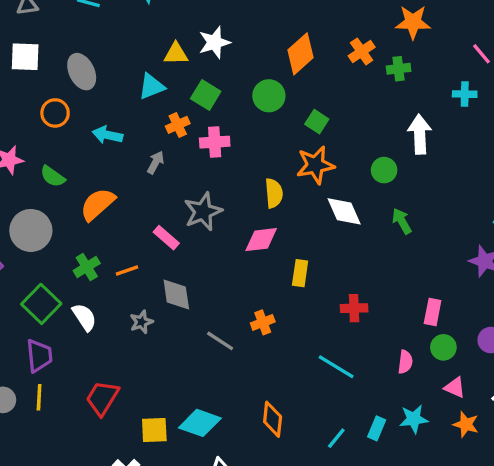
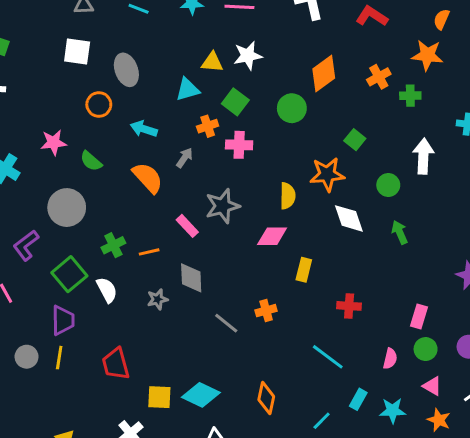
green square: (317, 122) -> (355, 140), moved
orange semicircle: (97, 204) -> (148, 178), moved, turned 84
red trapezoid: (102, 398) -> (116, 364), turned -52
cyan rectangle: (377, 428) -> (358, 399), moved

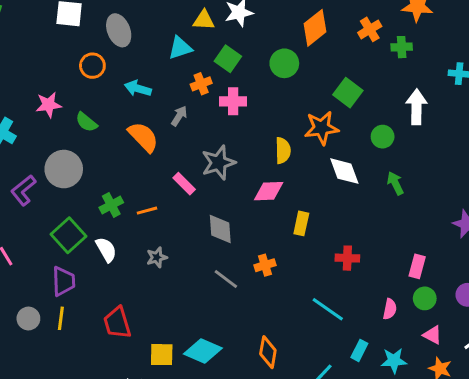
green square: (355, 140) -> (348, 93), size x1.4
purple L-shape: (26, 245) -> (23, 190), moved
gray diamond: (191, 278) -> (220, 229), moved

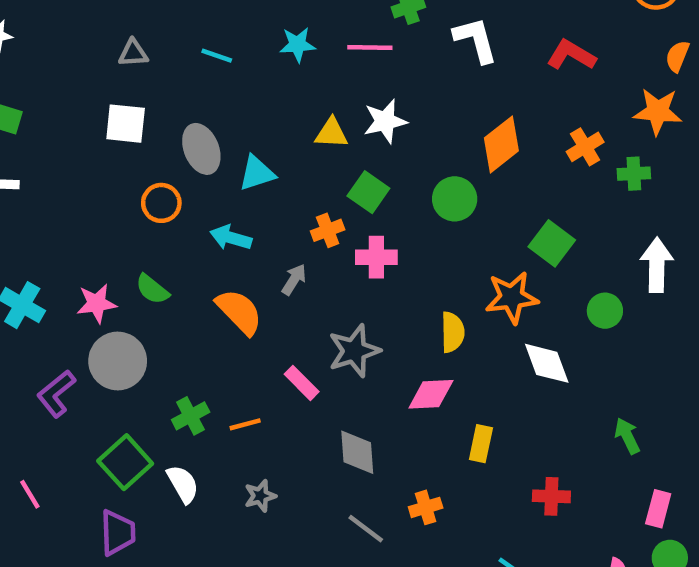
cyan triangle: (180, 48) -> (257, 173), moved
pink star: (49, 105) -> (97, 303), moved
green arrow: (395, 183) -> (627, 436), moved

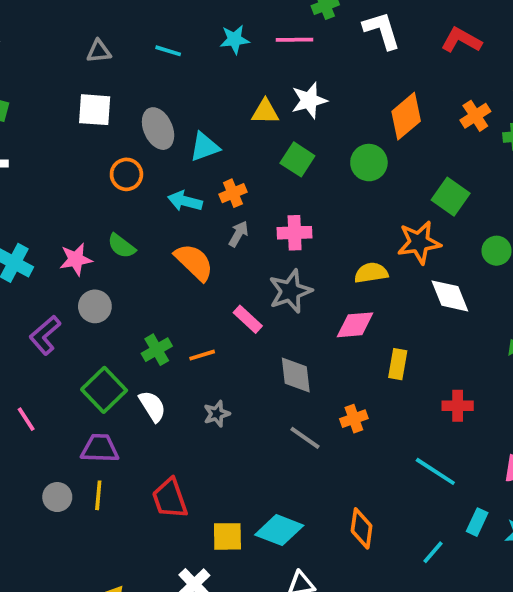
orange cross: (328, 230) -> (233, 193), moved
pink cross: (376, 257) -> (295, 233), moved
yellow semicircle: (453, 332) -> (371, 273), turned -96
gray circle: (118, 361) -> (95, 306), size x0.7
purple trapezoid: (118, 533) -> (100, 448), turned -84

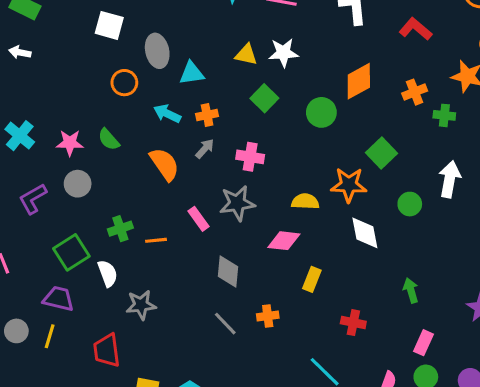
gray star: (217, 414) -> (141, 305), moved, size x1.4

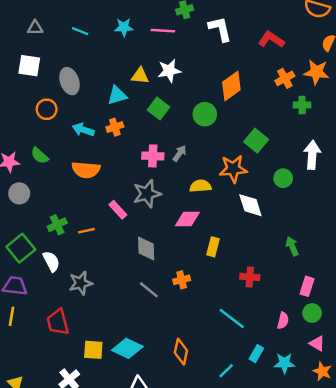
cyan triangle: (192, 73) -> (117, 95), moved
orange cross: (415, 92) -> (285, 78), moved
gray arrow: (205, 149) -> (180, 153), moved
orange semicircle: (165, 164) -> (86, 170), turned 136

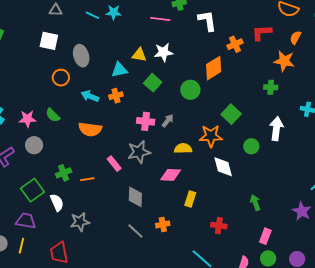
cyan star: (124, 27) -> (114, 12), moved
red L-shape: (271, 40) -> (262, 33), moved, turned -40
orange cross: (285, 78) -> (235, 44), moved

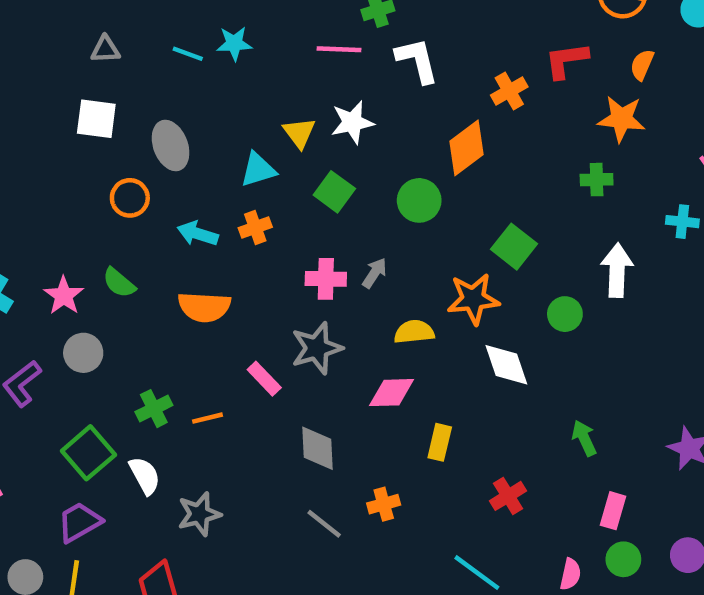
white L-shape: (207, 21) -> (417, 60), moved
yellow triangle: (139, 55) -> (299, 133), turned 49
pink star: (28, 119) -> (64, 296), turned -30
purple trapezoid: (26, 221) -> (79, 522), turned -35
red cross: (219, 226) -> (508, 496), turned -35

